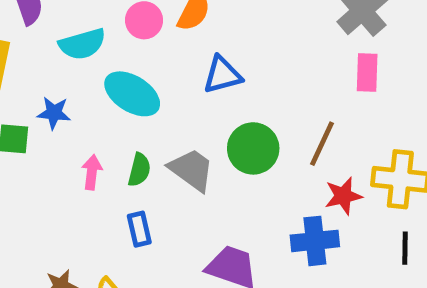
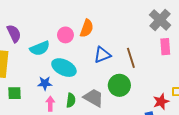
blue star: (54, 113) -> (45, 83), moved
brown line: (322, 144) -> (131, 58), moved, turned -36

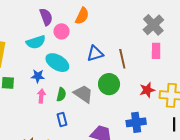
orange semicircle: (87, 28) -> (82, 16), moved
purple semicircle: (14, 33) -> (46, 17), moved
red star: (161, 102) -> (147, 90), moved

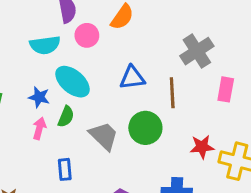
gray cross: (153, 25) -> (197, 51), moved
green semicircle: (61, 94) -> (66, 117), moved

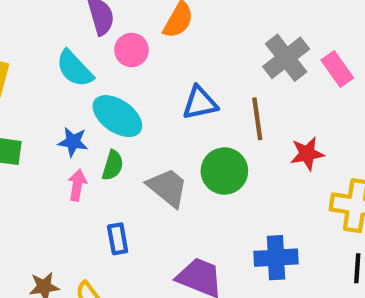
cyan semicircle: (45, 45) -> (75, 69), turned 60
pink rectangle: (226, 89) -> (337, 69), moved, turned -40
red star: (202, 147) -> (307, 154), moved

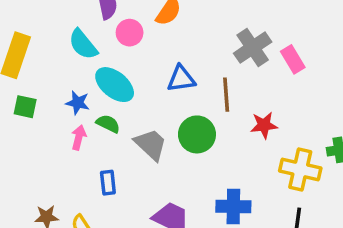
green semicircle: (113, 165) -> (108, 124), turned -85

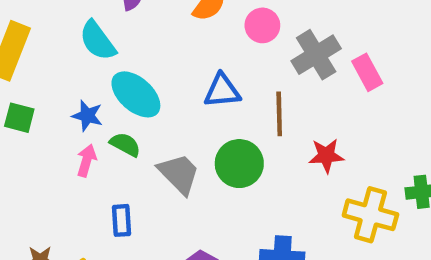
pink circle: (130, 33) -> (262, 25), moved

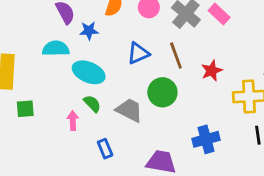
cyan semicircle: (98, 41) -> (56, 48), turned 144
blue star: (87, 116) -> (89, 31), moved
green semicircle: (125, 144) -> (92, 104), turned 36

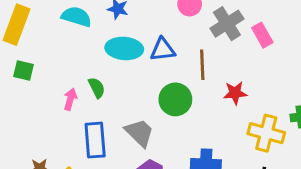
cyan ellipse: (89, 72) -> (124, 48), moved, turned -36
gray trapezoid: (129, 110) -> (139, 133), moved
blue rectangle: (105, 149) -> (95, 140), size x1.6

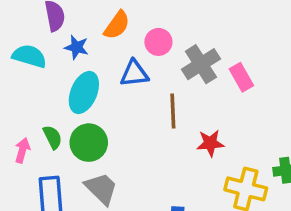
cyan ellipse: (124, 48) -> (84, 92), turned -72
blue triangle: (163, 50) -> (134, 74), moved
green circle: (175, 99) -> (89, 143), moved

